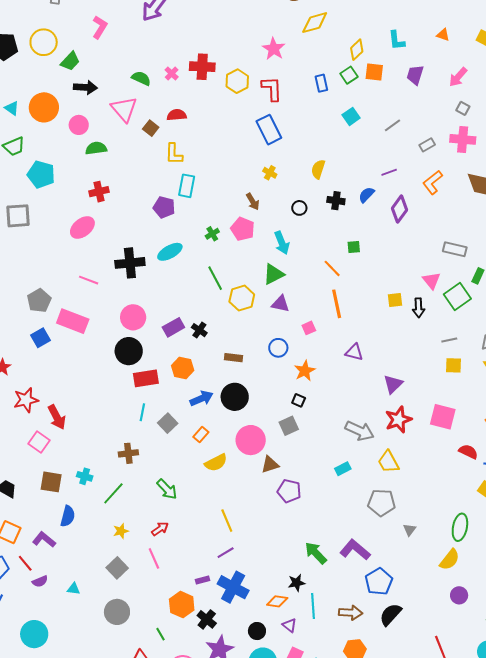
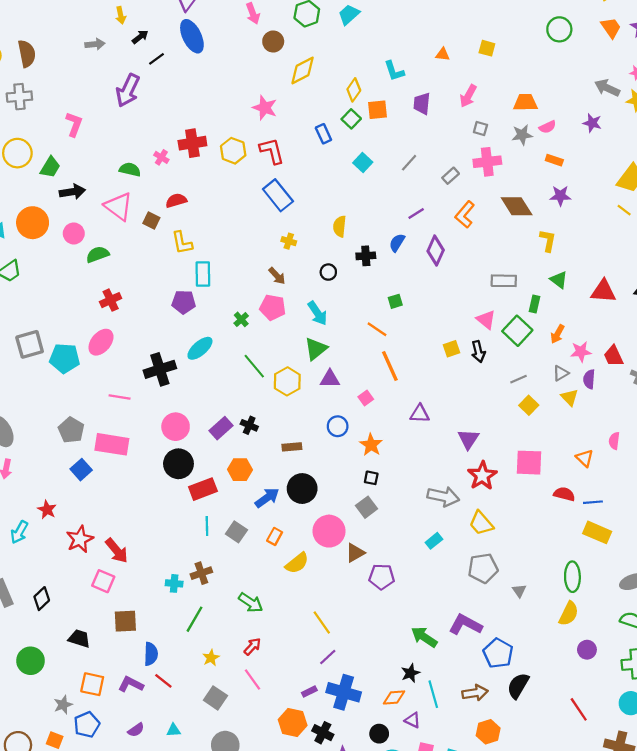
cyan pentagon: (41, 174) -> (65, 358), moved
yellow square: (453, 365) -> (529, 405), turned -36
cyan cross: (85, 476) -> (174, 583), moved
red line: (25, 563) -> (163, 681), moved

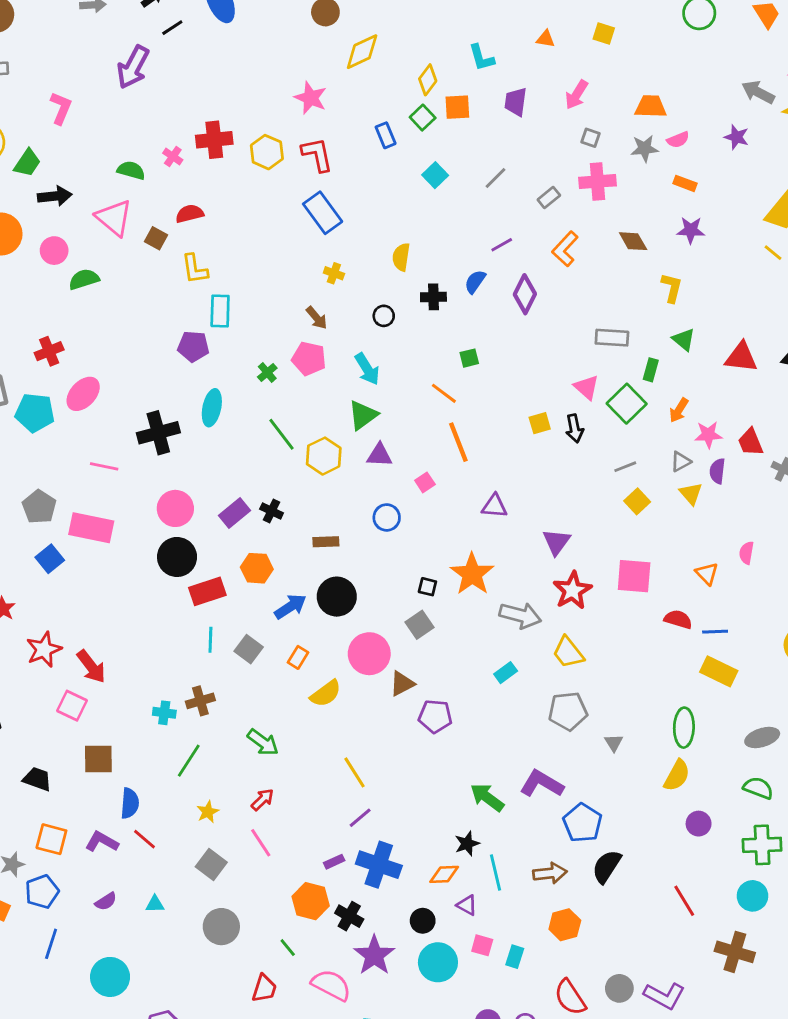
brown diamond: (517, 206) -> (633, 241), size x0.7
red cross: (111, 300) -> (49, 351), moved
cyan ellipse: (200, 348) -> (212, 408), turned -40
orange star: (371, 445) -> (472, 574), moved, size x1.4

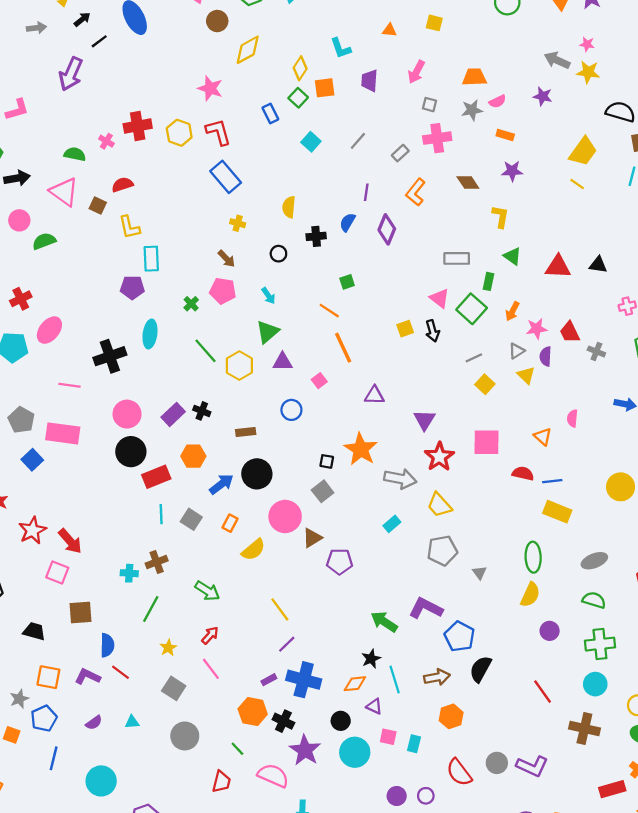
pink L-shape: (61, 108) -> (17, 110), turned 55
purple line: (502, 245) -> (366, 192), turned -49
cyan arrow: (367, 369) -> (268, 296), size x0.7

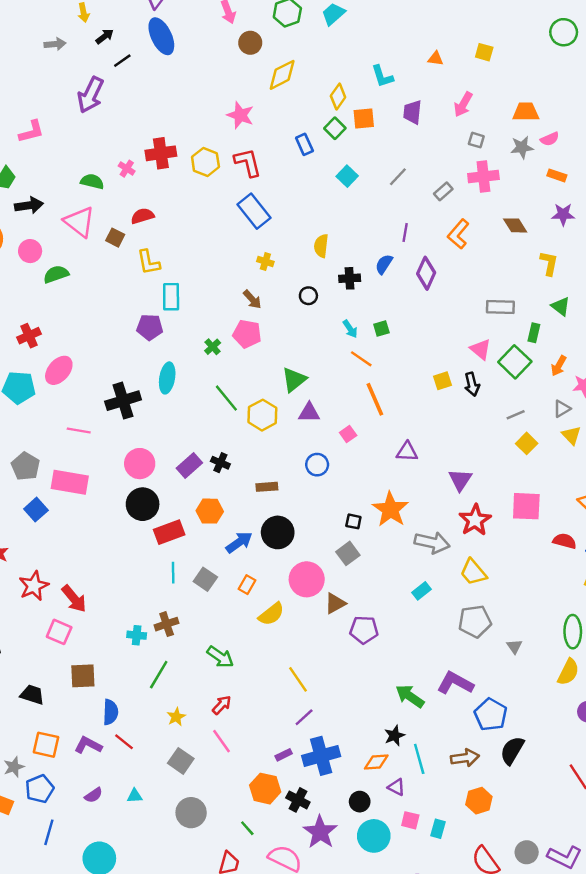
cyan arrow: (268, 296) -> (350, 329), moved
blue cross: (304, 680) -> (321, 756), turned -32

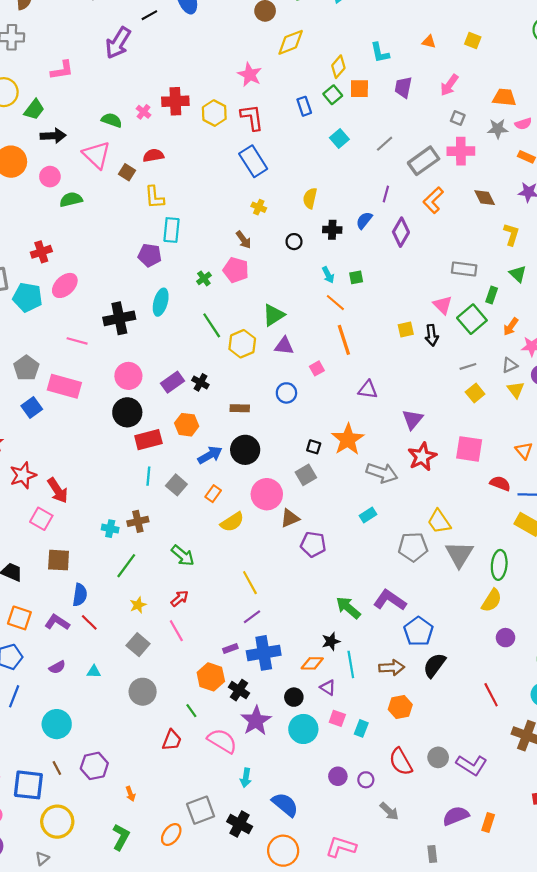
gray rectangle: (443, 191) -> (424, 161), size x1.8
yellow trapezoid: (473, 572) -> (439, 522), moved
gray triangle: (514, 646) -> (459, 554), moved, size x2.0

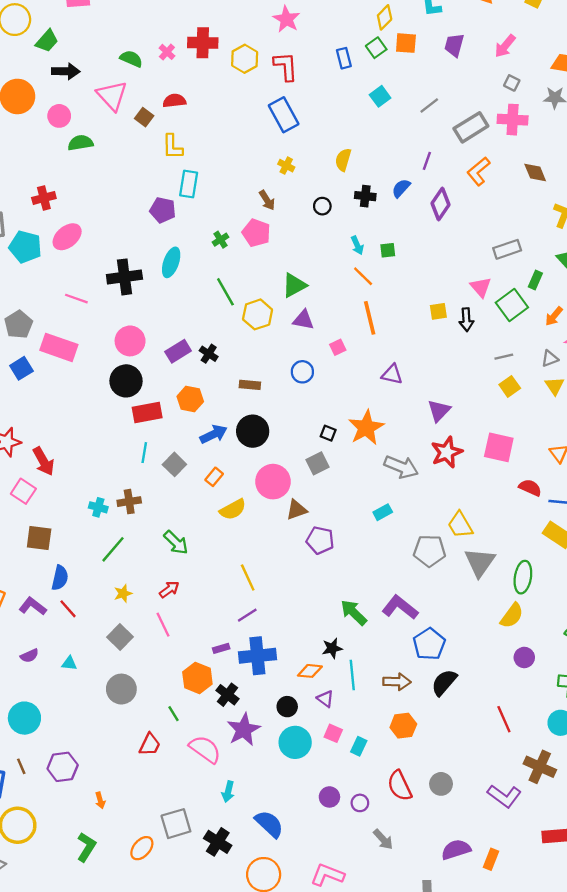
gray rectangle: (464, 269) -> (507, 249), turned -30
purple L-shape: (472, 765) -> (504, 796), moved

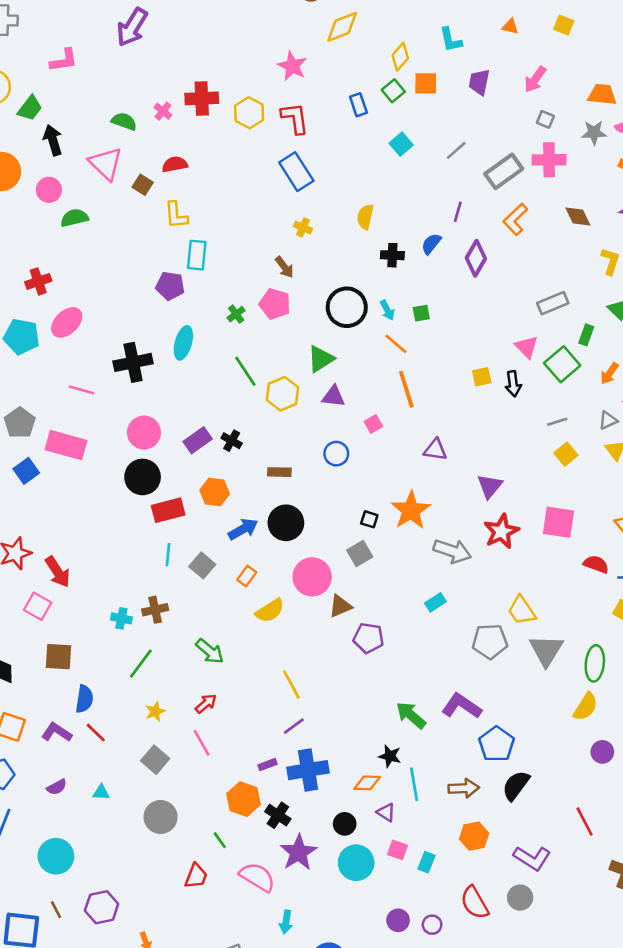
black arrow: (66, 71) -> (53, 140), turned -104
black circle: (322, 206) -> (347, 307), moved, size x2.0
black star: (332, 648) -> (390, 756), turned 30
purple L-shape: (504, 796) -> (532, 858), moved

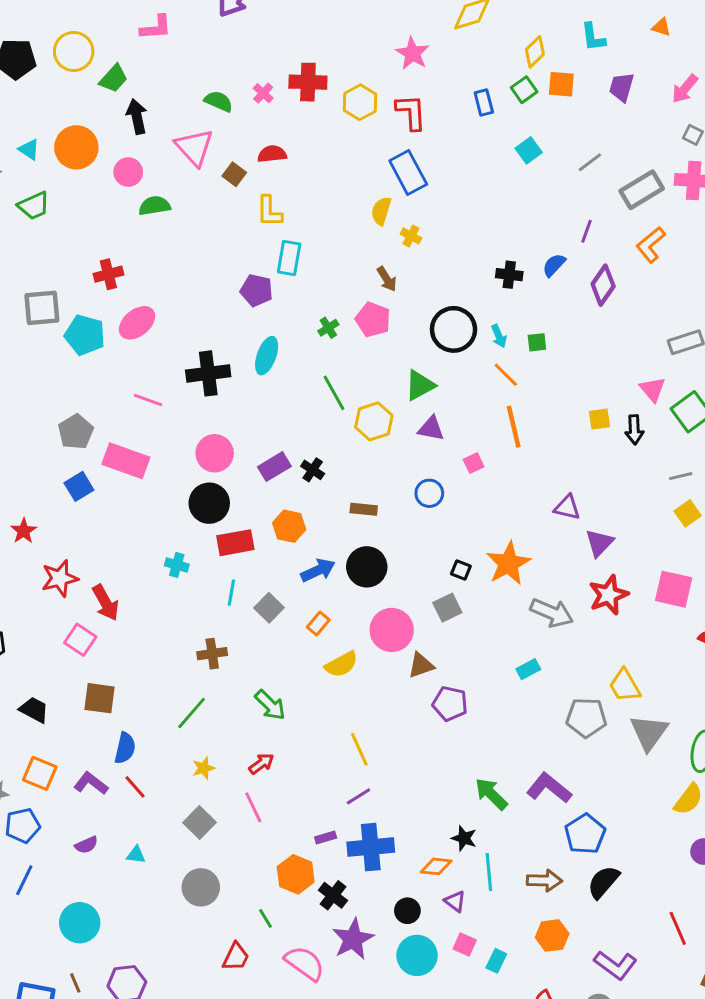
yellow semicircle: (365, 217) -> (381, 211), moved
purple triangle: (435, 450) -> (567, 507), moved
cyan cross: (121, 618) -> (177, 565), moved

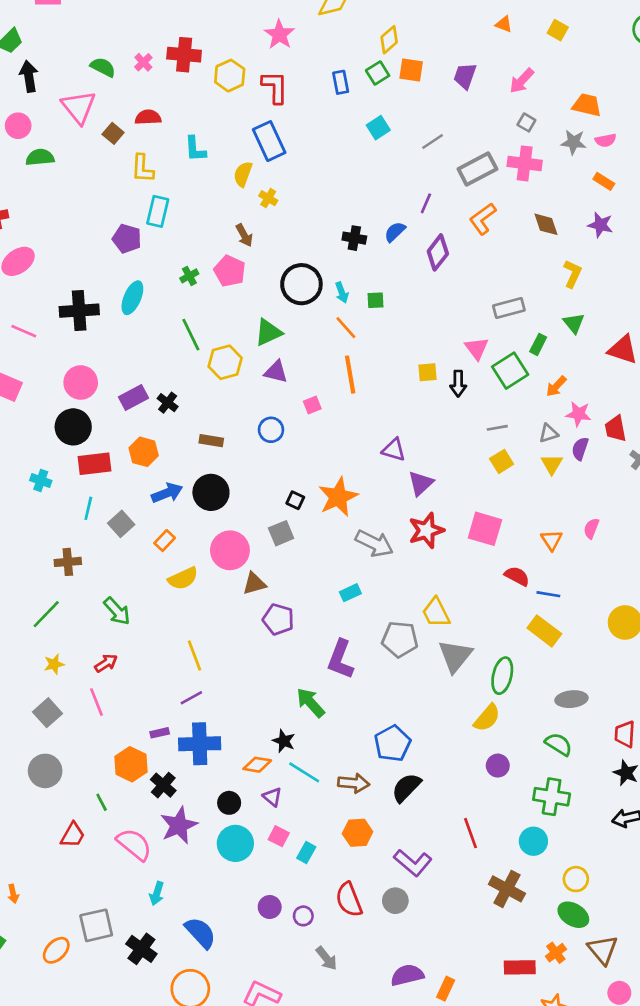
cyan L-shape: (593, 37) -> (195, 149), moved
purple L-shape: (549, 788) -> (340, 659), moved, turned -111
cyan line: (489, 872) -> (304, 772), turned -56

